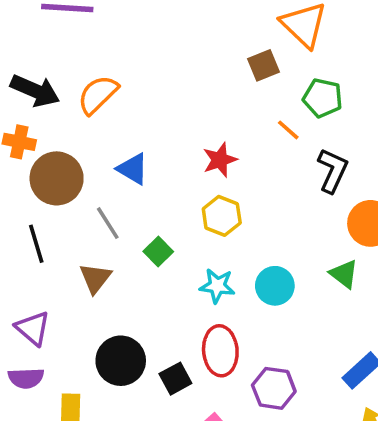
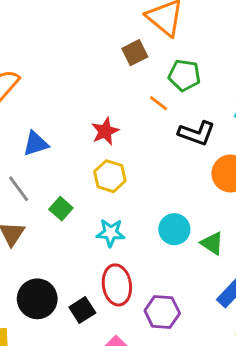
blue triangle: (133, 169) -> (36, 144), turned -44
black L-shape: (333, 171) -> (197, 133), turned 90
green triangle: (344, 274) -> (212, 243), moved
cyan circle: (275, 286) -> (174, 229), moved

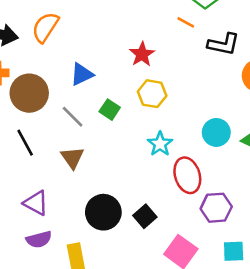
green square: (61, 209) -> (110, 110), moved
cyan star: (111, 233) -> (160, 144), turned -30
red ellipse: (117, 285) -> (187, 175), moved

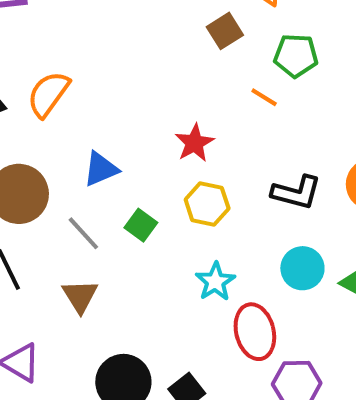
black L-shape: (224, 44) -> (296, 192), moved

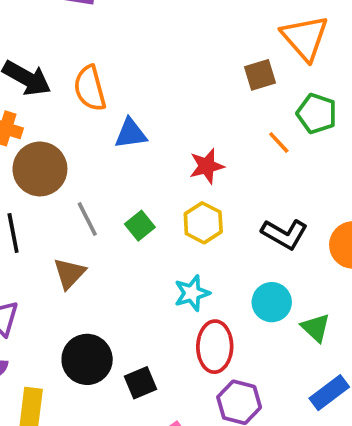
orange semicircle: (48, 94) -> (90, 88), turned -66
blue triangle: (101, 169) -> (131, 134), moved

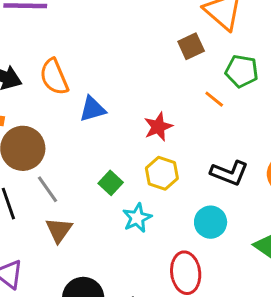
gray line: (87, 219) -> (48, 189), moved
cyan star: (192, 293) -> (137, 218), moved
cyan circle: (272, 302) -> (211, 222), moved

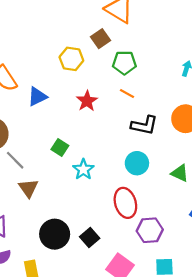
green pentagon: (242, 71) -> (124, 63), moved
orange line: (214, 99) -> (127, 93), moved
yellow hexagon: (162, 173) -> (71, 59), moved

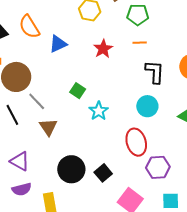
orange line: (127, 93) -> (140, 43), turned -32
black L-shape: (144, 125) -> (155, 72), turned -100

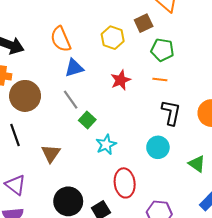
orange semicircle: (29, 27) -> (61, 39), moved
gray line: (37, 101) -> (71, 100), moved
red ellipse: (136, 142) -> (125, 183), moved

